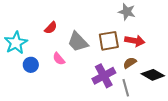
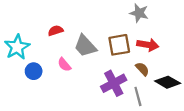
red semicircle: (51, 28) -> (56, 31), turned -152
brown semicircle: (130, 63) -> (142, 69), turned 80

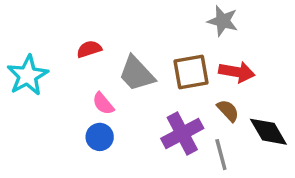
blue circle: (34, 71) -> (100, 137), moved
black diamond: (168, 82) -> (268, 132), turned 30

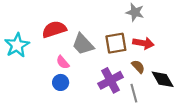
red semicircle: (89, 49) -> (54, 29), size x1.6

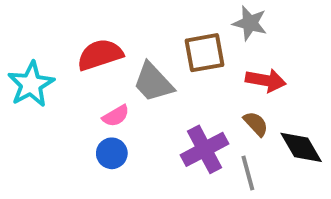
brown square: (116, 43) -> (205, 53), moved
pink semicircle: (63, 62) -> (116, 116), turned -80

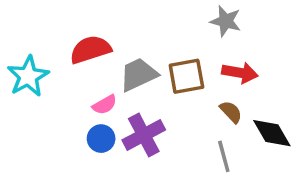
brown square: (205, 53) -> (186, 76), moved
gray trapezoid: (153, 82) -> (138, 74), turned 108
purple cross: (205, 149) -> (144, 135), moved

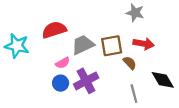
cyan star: (28, 76) -> (17, 46), turned -30
brown semicircle: (231, 112) -> (130, 63), moved

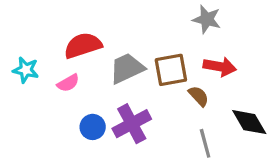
cyan star: (17, 46) -> (26, 70), size x0.7
pink semicircle: (63, 63) -> (68, 83), moved

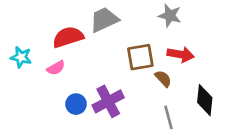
gray trapezoid: (127, 68) -> (104, 20), moved
black diamond: (249, 122) -> (205, 100), turned 36

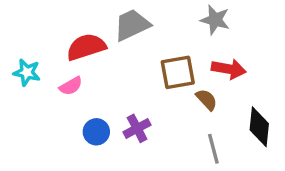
purple cross: (108, 101) -> (137, 128), size x0.7

